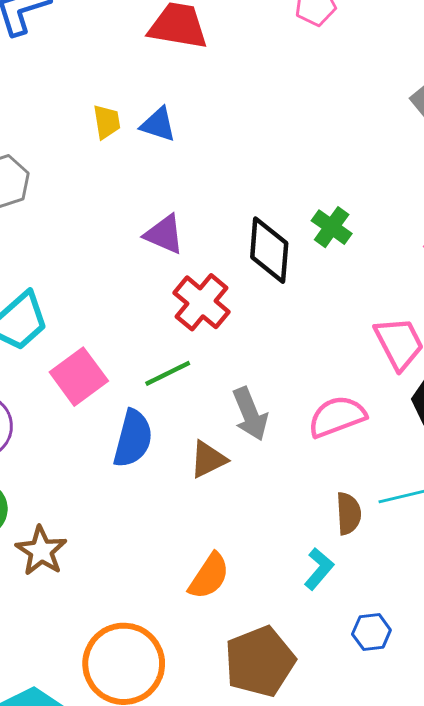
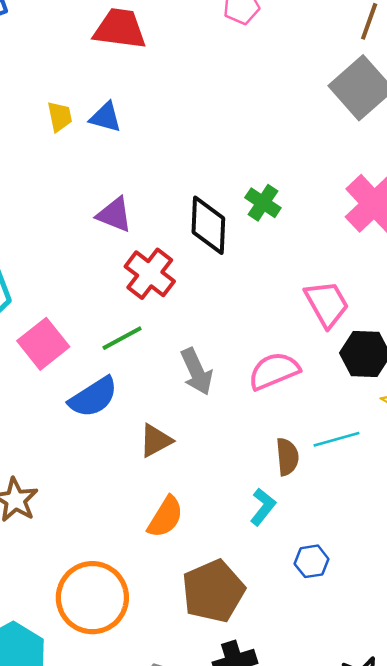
blue semicircle: (133, 439) -> (93, 397), turned 45
brown triangle: (208, 459) -> (156, 441), moved

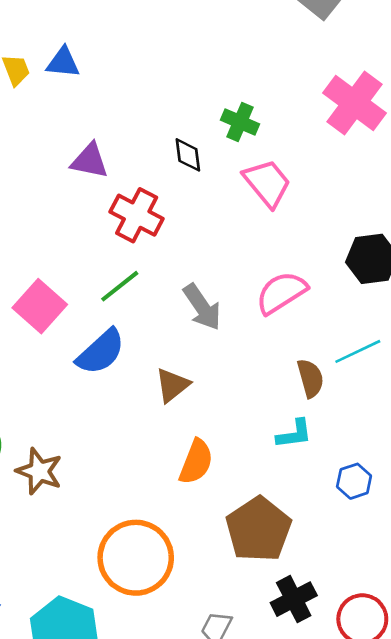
black diamond: (208, 225) -> (188, 155), size x0.6
pink trapezoid: (327, 304) -> (267, 183), moved
cyan L-shape: (263, 507) -> (294, 434), turned 54

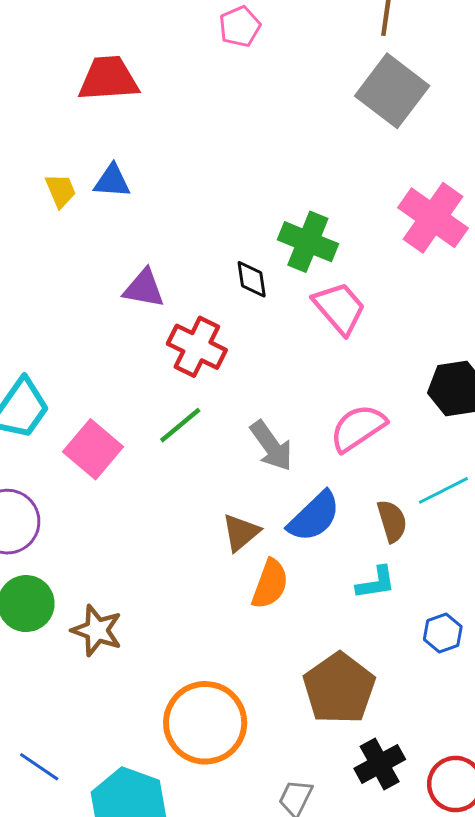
green cross: (240, 122) -> (308, 242), size x1.4
blue semicircle: (101, 352) -> (314, 517), moved
orange semicircle: (196, 462) -> (270, 584), moved

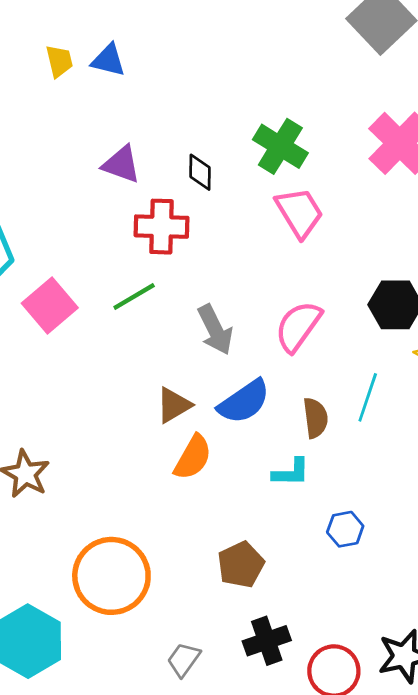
black diamond: (252, 279) -> (200, 172), moved
red cross: (197, 347) -> (161, 227), turned -34
pink semicircle: (358, 428) -> (298, 326), turned -30
cyan line: (443, 490) -> (368, 397), turned -54
brown pentagon: (339, 688) -> (241, 565), size x0.7

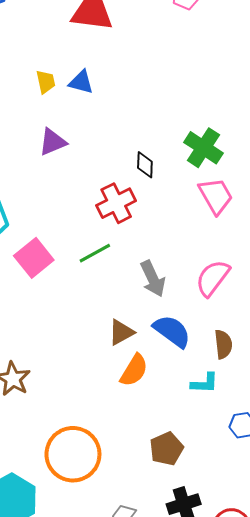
purple triangle: (121, 164) -> (52, 142), moved, turned -44
red cross: (161, 227) -> (116, 203), turned -30
blue semicircle: (244, 402) -> (172, 331), turned -111

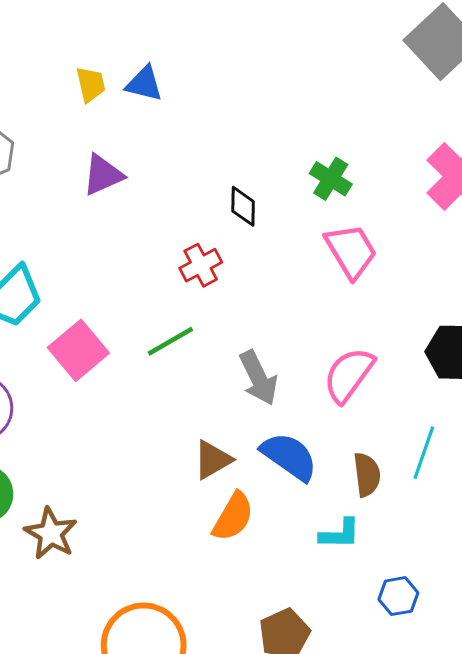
green cross: (203, 148) -> (331, 179), size x0.7
red cross: (116, 203) -> (201, 265), size x0.7

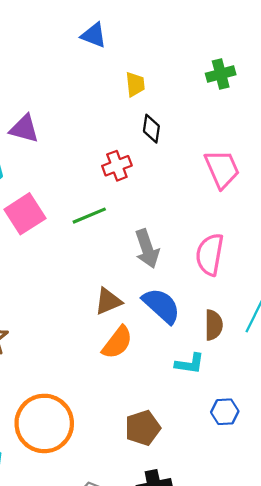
yellow trapezoid: (91, 84) -> (135, 84), moved
purple triangle: (103, 175) -> (24, 129), moved, turned 32
green cross: (331, 179) -> (221, 74), moved, turned 36
pink semicircle: (349, 375) -> (210, 254), turned -33

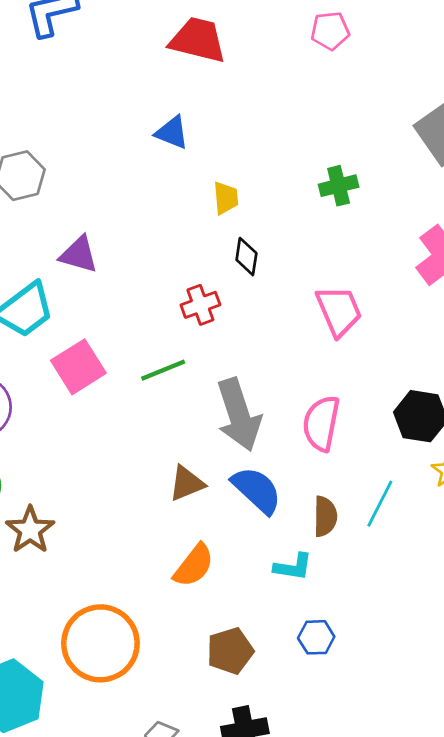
gray arrow: (147, 249) -> (239, 415), size x1.4
orange semicircle: (117, 342) -> (194, 566), moved
blue hexagon: (225, 412) -> (316, 637), moved

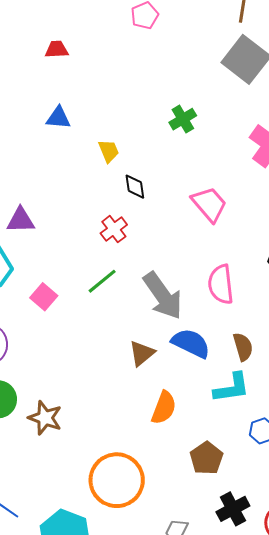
red trapezoid: (198, 40) -> (57, 49), size x0.6
pink square: (78, 367) -> (44, 297), size x0.7
cyan L-shape: (293, 567) -> (232, 388), size x1.4

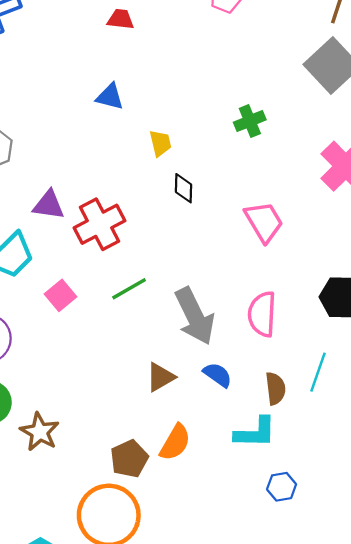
red cross: (114, 229) -> (99, 224), moved, size x1.6
blue semicircle: (191, 343) -> (218, 375), size x0.7
brown pentagon: (206, 458) -> (129, 459), moved

